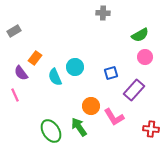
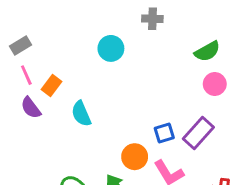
cyan circle: (75, 67) -> (111, 48), moved
blue square: (111, 73) -> (164, 133), moved
pink line: (15, 95) -> (26, 75), moved

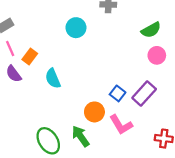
blue square: (164, 133) -> (118, 93), turned -35

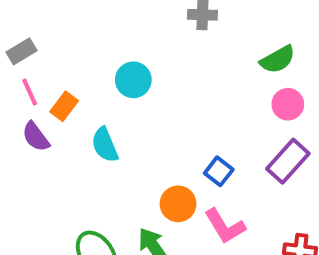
cyan circle: (76, 28) -> (133, 80), moved
purple rectangle: (144, 93) -> (288, 161), moved

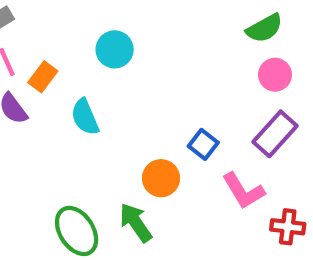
pink L-shape: (225, 226) -> (243, 191), moved

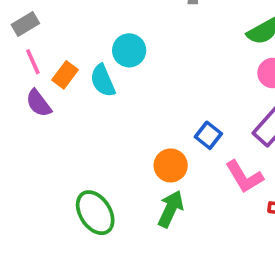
cyan semicircle: (85, 117) -> (103, 81), moved
green arrow: (136, 223) -> (171, 209), moved, turned 60

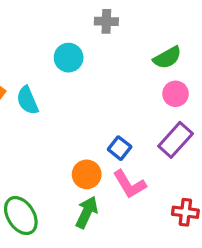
cyan circle: (129, 50) -> (69, 58), moved
pink L-shape: (244, 177) -> (129, 184), moved

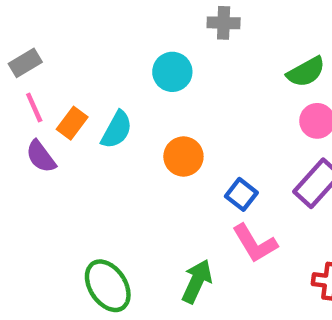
cyan semicircle: (27, 100) -> (117, 130), turned -128
orange circle: (87, 174) -> (183, 157), moved

